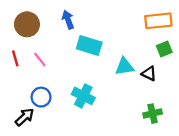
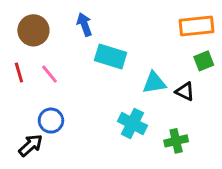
cyan cross: (83, 96) -> (132, 123), moved
green cross: (153, 114) -> (176, 141), moved

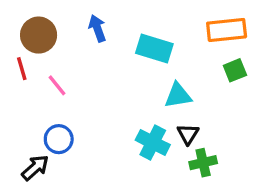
cyan rectangle: (111, 57) -> (154, 48), moved
red line: (19, 73) -> (22, 69), moved
black triangle: (185, 91) -> (188, 134), moved, turned 36

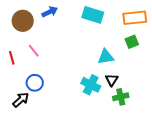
blue arrow: (97, 28) -> (50, 12), moved, turned 84
cyan rectangle: (154, 48) -> (93, 15), moved
red line: (22, 69) -> (12, 58), moved
green square: (235, 70) -> (132, 42), moved

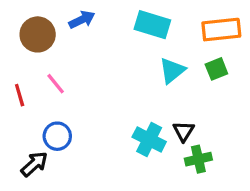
cyan triangle: (106, 57) -> (172, 71), moved, turned -30

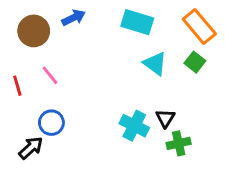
orange rectangle: (221, 30) -> (199, 27), turned 56
green square: (216, 69) -> (195, 62), turned -30
cyan triangle: (172, 71) -> (155, 63), turned -45

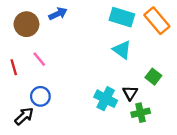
cyan rectangle: (137, 22) -> (122, 17), moved
green square: (195, 62) -> (153, 77), moved

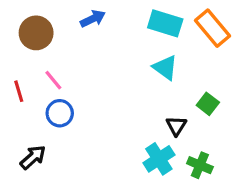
blue arrow: (58, 14) -> (93, 19), moved
blue circle: (40, 96) -> (60, 113), moved
cyan cross: (106, 99) -> (159, 159), moved, turned 30
green cross: (141, 113) -> (200, 165), moved, turned 36

